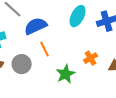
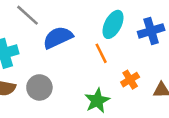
orange line: (45, 49) -> (101, 53), moved

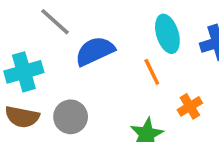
cyan ellipse: (113, 24) -> (167, 34), turned -44

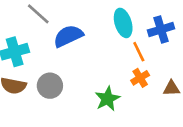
orange line: (152, 72) -> (139, 52), moved

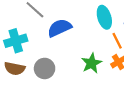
green star: (107, 99) -> (92, 63), moved

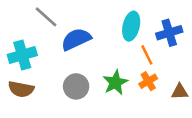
cyan ellipse: (104, 17) -> (131, 26), turned 30
gray circle: (45, 68) -> (76, 86), moved

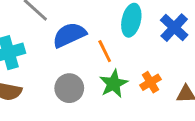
blue cross: (169, 33) -> (174, 28), turned -30
orange line: (147, 55) -> (105, 51), moved

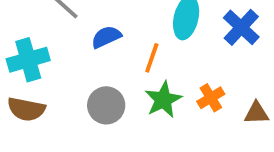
blue semicircle: (69, 35) -> (106, 37), size x0.7
orange line: (105, 51) -> (152, 58), turned 45

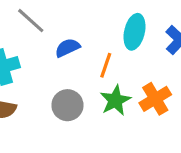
orange cross: (211, 98) -> (155, 99), size x1.4

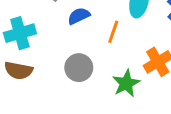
green star: (115, 100) -> (126, 83), moved

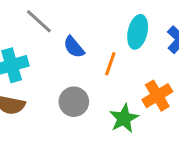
blue semicircle: (79, 16) -> (74, 47), turned -105

